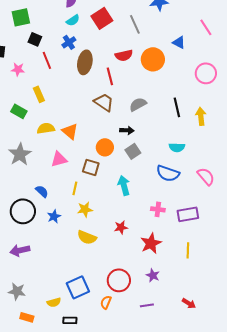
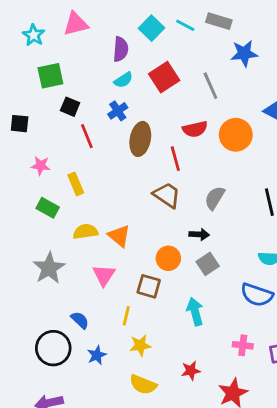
pink star: (18, 69) -> (41, 166), moved
gray semicircle: (138, 104) -> (215, 198), turned -30
pink triangle: (59, 159) -> (104, 275), turned -42

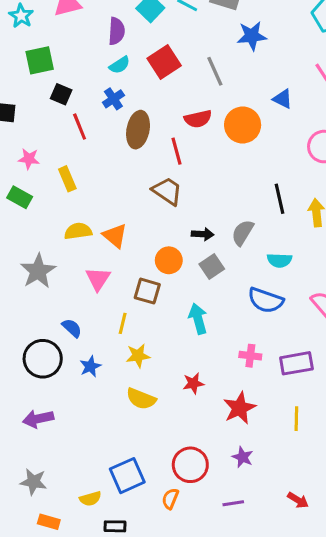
gray semicircle: (215, 198) -> (243, 233), moved
green rectangle: (48, 208) -> (20, 197), moved

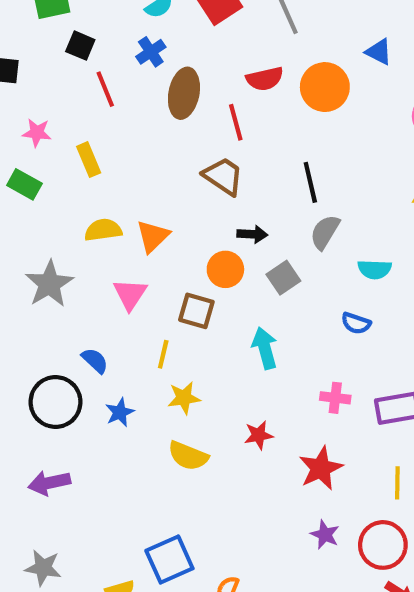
black line: (279, 199) -> (310, 182), moved
black arrow: (203, 234) -> (252, 234), moved
orange triangle: (115, 236) -> (153, 236), turned 36
blue semicircle: (266, 300) -> (356, 323), size x0.6
red circle: (190, 465) -> (383, 545), moved

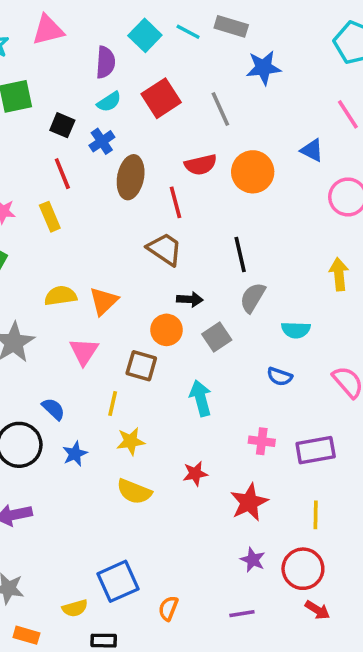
black square: (80, 46) -> (62, 125), moved
blue triangle: (379, 52) -> (312, 150), moved
yellow rectangle: (89, 160) -> (50, 217), moved

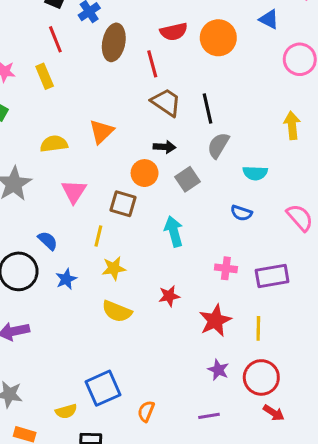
brown trapezoid: (165, 249) -> (166, 102), moved
orange triangle: (104, 301) -> (101, 132), moved
yellow line: (316, 515) -> (258, 328), moved

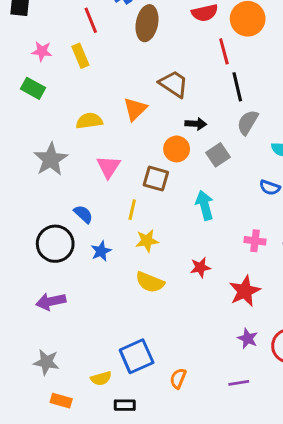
red line: (152, 64) -> (224, 51), moved
brown trapezoid: (166, 102) -> (174, 84), moved

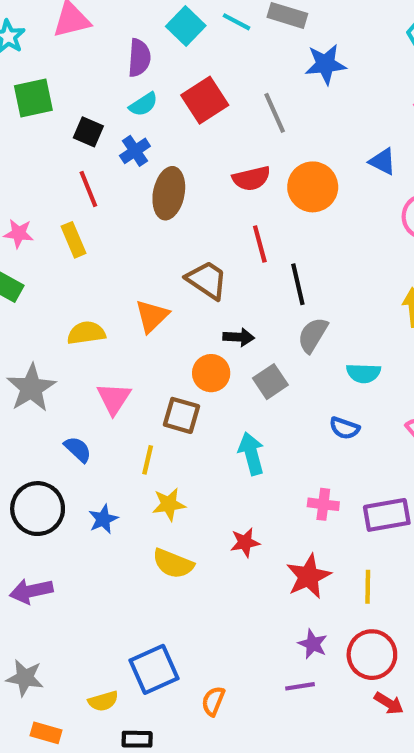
red line: (224, 51) -> (260, 244), moved
blue semicircle: (83, 214) -> (78, 449), moved
purple line: (239, 383) -> (300, 686), moved

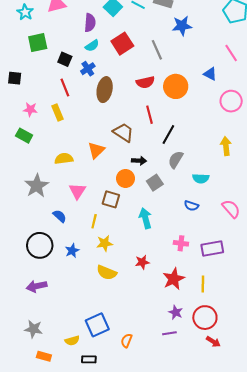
black line: (298, 284) -> (168, 135), turned 42

